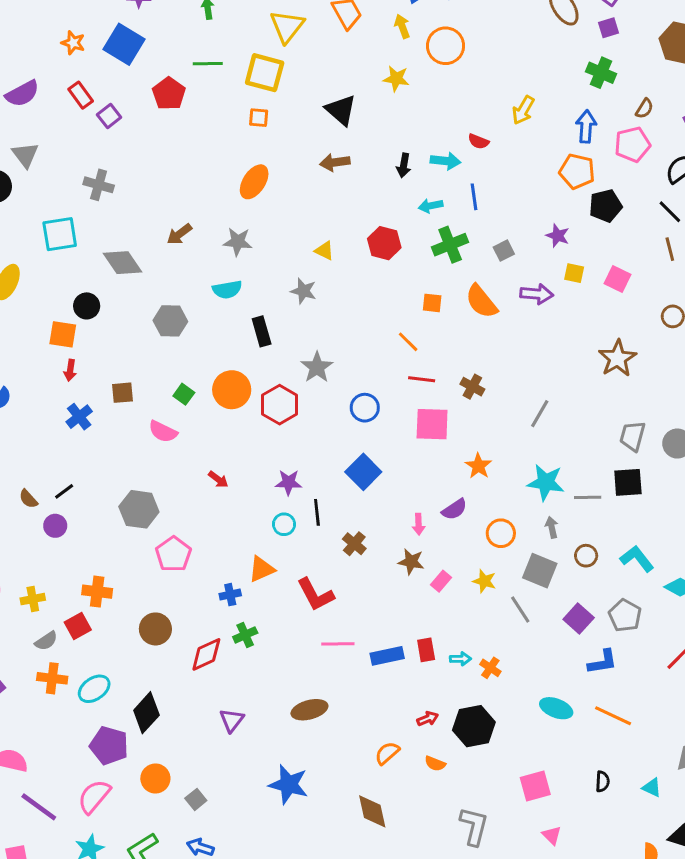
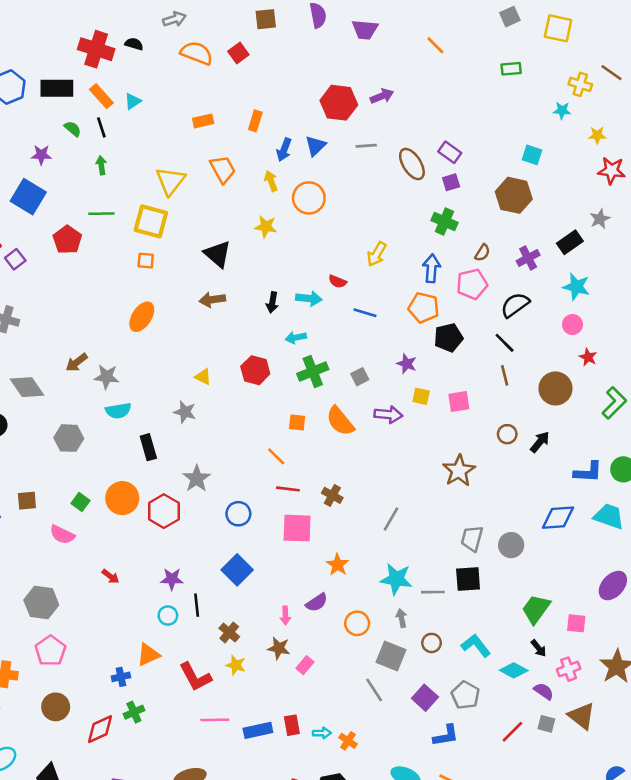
blue line: (474, 197) -> (365, 313), moved, turned -65
gray star: (238, 242) -> (107, 377), moved
pink square: (617, 279) -> (459, 402), turned -35
pink pentagon: (173, 554) -> (50, 651), moved
yellow star: (484, 581) -> (236, 665), moved

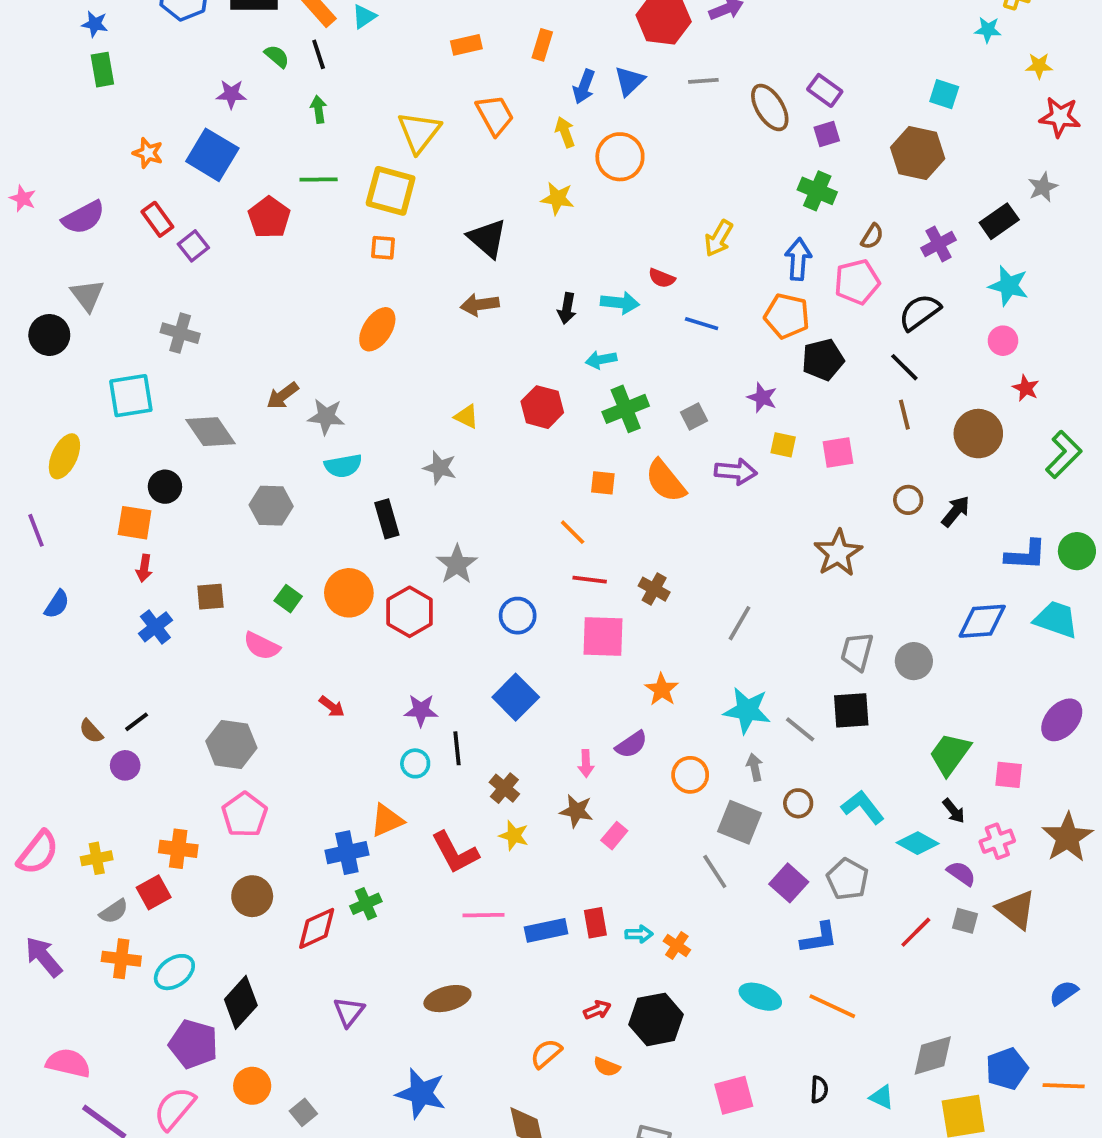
gray line: (433, 592) -> (800, 729), turned 40
blue cross: (121, 677) -> (347, 853), size x1.5

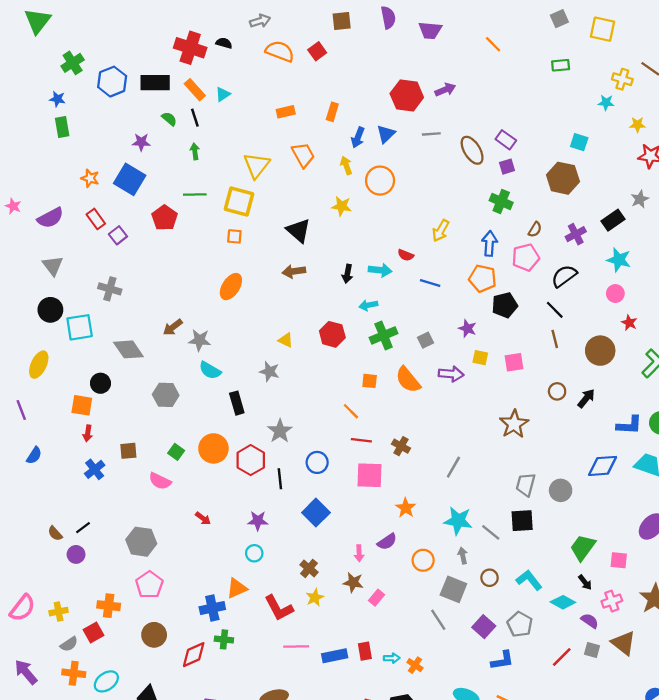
black circle: (49, 335) -> (50, 310), moved
cyan semicircle: (343, 466) -> (210, 370), turned 40
black line: (457, 748) -> (280, 479), moved
yellow star: (514, 836) -> (315, 598), turned 30
green cross: (366, 904) -> (224, 639), turned 30

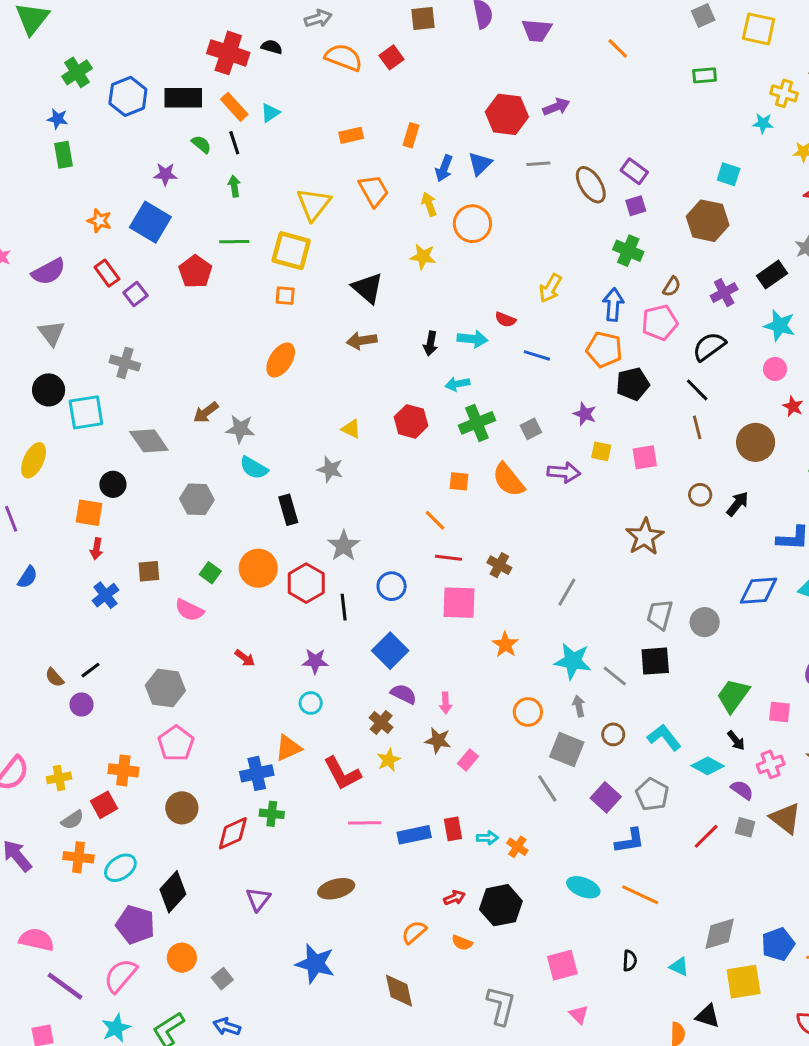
purple semicircle: (387, 542) -> (404, 694), moved, turned -120

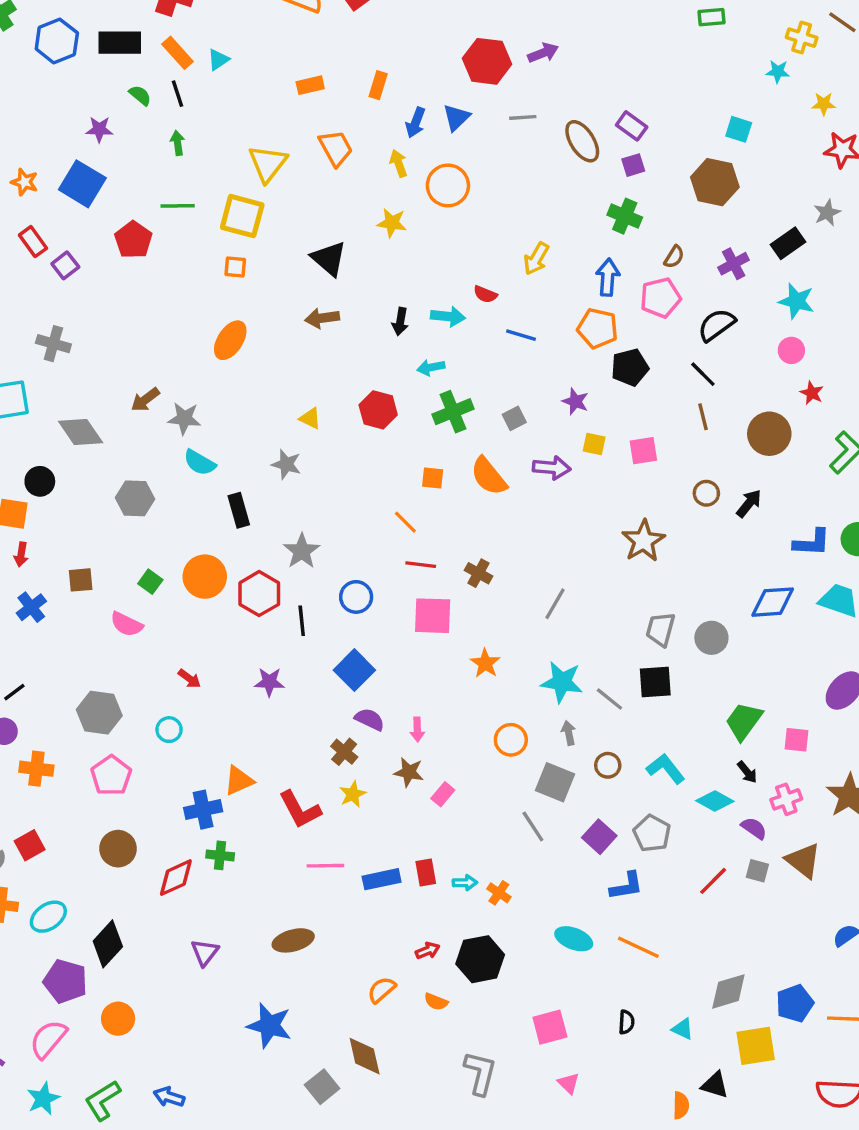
cyan circle: (311, 703) -> (169, 730), moved
orange cross: (123, 770) -> (36, 769), moved
gray square: (222, 979) -> (322, 1087), moved, size x1.4

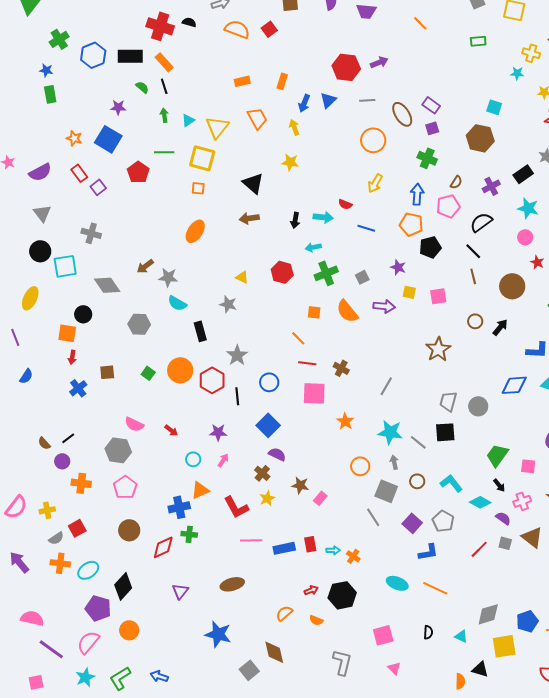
cyan triangle: (218, 60) -> (188, 120), moved
orange circle: (448, 185) -> (373, 140), moved
pink semicircle: (127, 624) -> (134, 424), moved
cyan circle: (169, 730) -> (193, 459), moved
pink arrow: (417, 730) -> (223, 460), moved, turned -144

